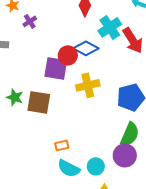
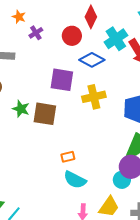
red circle: (68, 55) -> (72, 36), moved
cyan circle: (96, 166) -> (122, 180), moved

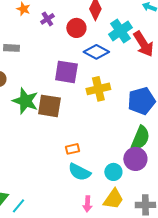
purple cross: (36, 33) -> (47, 19), moved
green star: (21, 109) -> (25, 101), size x1.5
cyan circle: (122, 180) -> (113, 172), moved

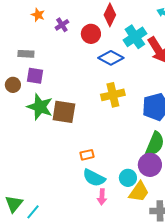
purple square: (66, 72) -> (35, 76), moved, size x0.7
yellow trapezoid: (113, 199) -> (139, 192), moved
pink arrow: (87, 204) -> (102, 197), moved

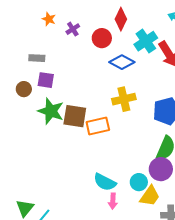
orange rectangle: (87, 155) -> (98, 126), moved, size x1.6

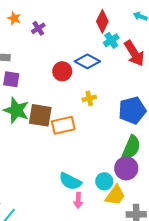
red diamond: (121, 19) -> (102, 21), moved
red circle: (102, 38) -> (62, 71), moved
cyan cross: (146, 41) -> (111, 40), size x0.7
yellow cross: (124, 99) -> (89, 98), size x0.6

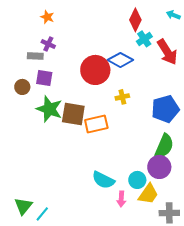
purple cross: (38, 28) -> (48, 44), moved, turned -32
red circle: (62, 71) -> (95, 70), size x1.5
pink arrow: (78, 200) -> (121, 199), moved

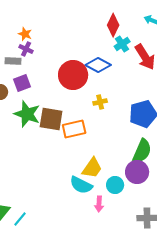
orange star: (47, 17) -> (25, 34), moved
purple square: (44, 78) -> (22, 83), turned -30
yellow trapezoid: (148, 194) -> (92, 168), moved

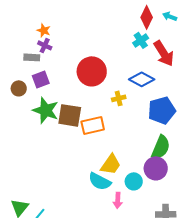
red diamond: (113, 25) -> (147, 17), moved
blue diamond: (98, 65) -> (142, 79), moved

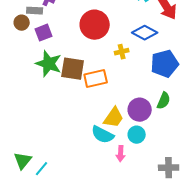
brown circle: (19, 88) -> (22, 23), moved
green semicircle: (161, 147) -> (164, 101), size x0.7
purple circle: (156, 168) -> (140, 110), moved

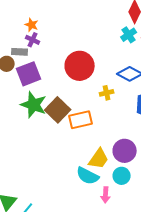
purple square: (44, 33) -> (29, 74), size x1.4
brown square: (73, 69) -> (58, 110), turned 35

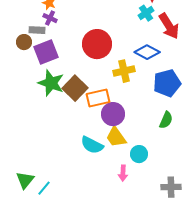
yellow cross: (107, 93) -> (124, 71), size x1.5
purple circle: (125, 151) -> (113, 114), moved
yellow trapezoid: (99, 159) -> (116, 137), turned 110
cyan semicircle: (88, 176) -> (92, 145), moved

